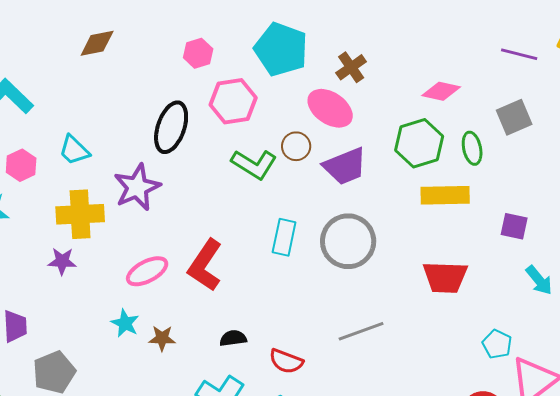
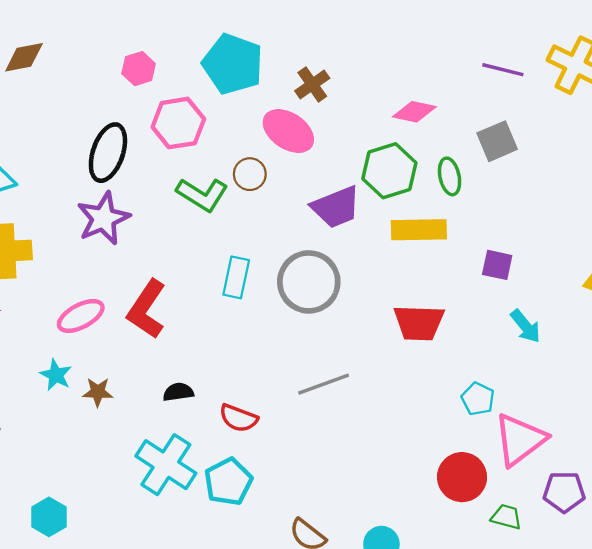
purple trapezoid: (345, 166) -> (336, 207), moved
purple star: (137, 187) -> (103, 218), moved

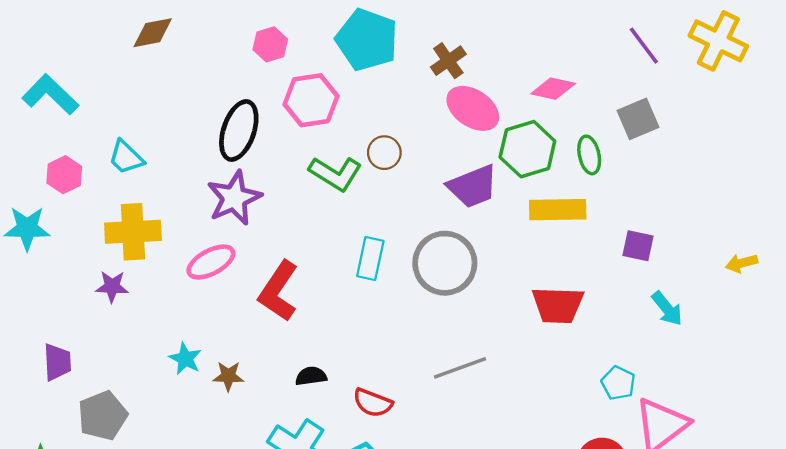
purple line: (503, 70) -> (644, 46), turned 39
pink ellipse: (288, 131) -> (473, 108), moved
pink ellipse: (81, 316) -> (211, 262), moved

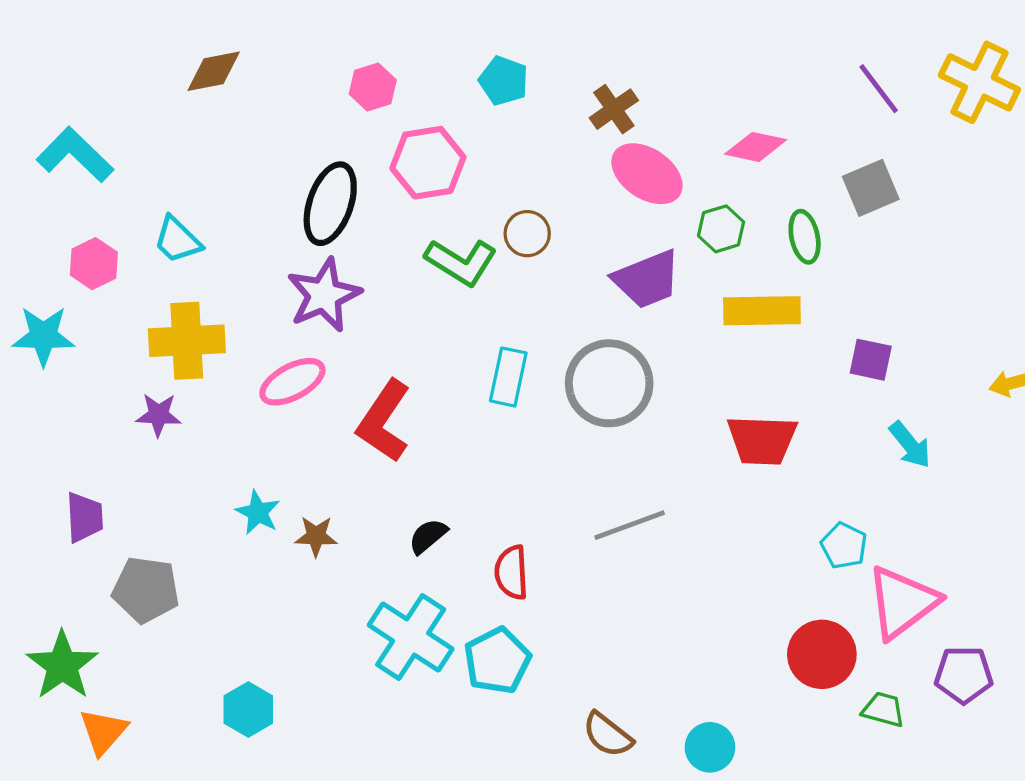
cyan pentagon: (367, 40) -> (504, 81), size x0.6
green hexagon: (527, 149) -> (721, 229), size x0.6
black semicircle: (311, 376) -> (428, 536), turned -32
red semicircle: (373, 403) -> (511, 572), turned 66
gray pentagon: (103, 416) -> (146, 590), turned 30

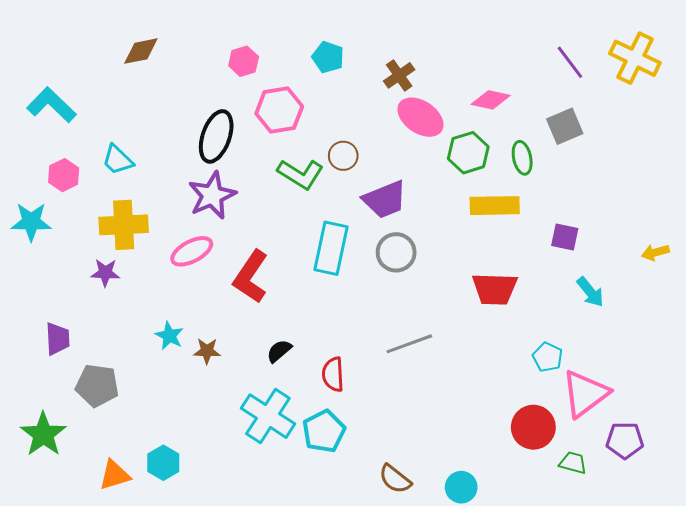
green hexagon: (721, 229) -> (468, 153), size x1.4
purple trapezoid: (647, 279) -> (385, 199), moved
cyan rectangle: (508, 377) -> (331, 248), size x1.4
gray circle: (609, 383) -> (396, 252), size x0.7
orange triangle: (103, 732) -> (114, 475), moved, turned 32

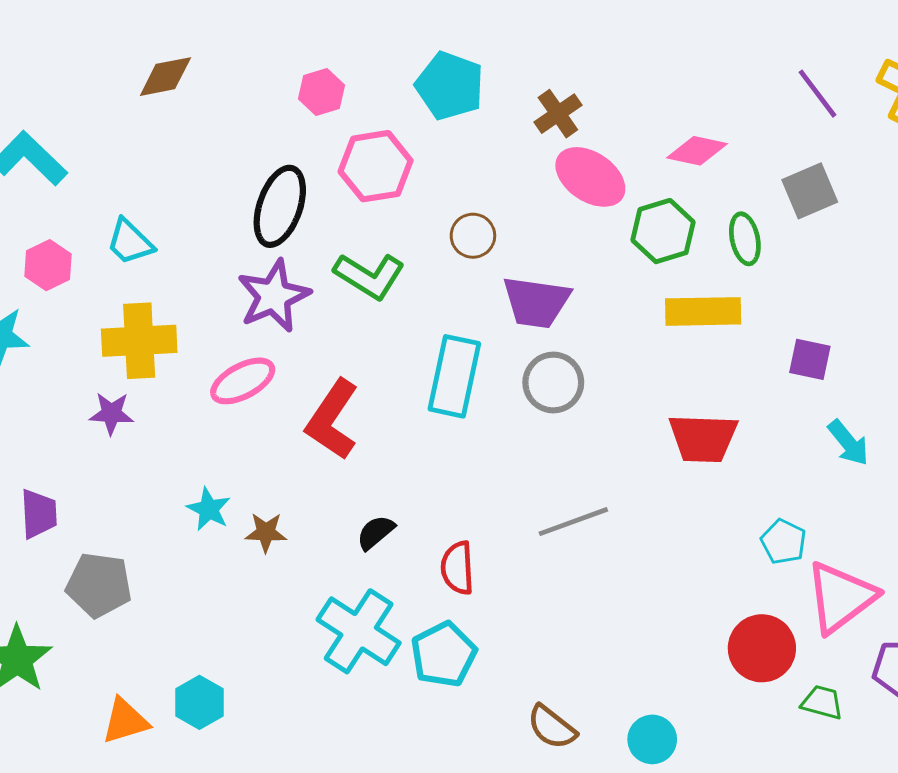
cyan pentagon: (328, 57) -> (450, 86), size x1.4
green L-shape: (301, 174) -> (369, 276), moved
purple trapezoid: (385, 199) -> (536, 302), turned 30

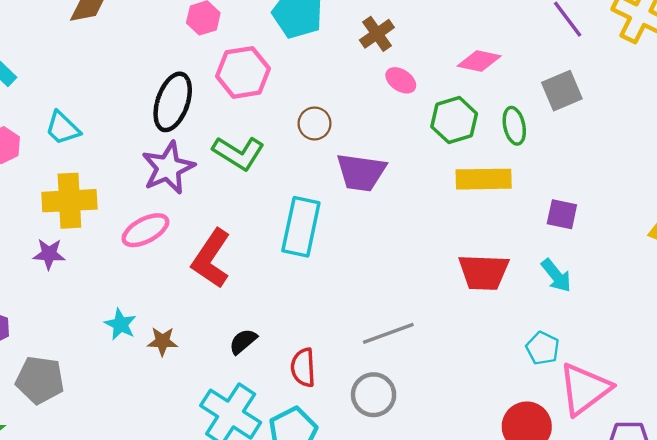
pink ellipse: (590, 177) -> (401, 80), size x0.6
gray circle: (553, 382) -> (374, 395), moved
cyan arrow: (848, 443) -> (556, 276), moved

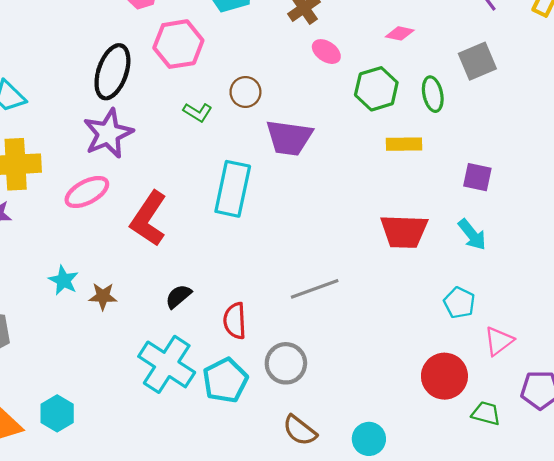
pink diamond: (479, 61) -> (400, 33), size x0.7
green L-shape: (238, 153) -> (198, 112), moved, size x0.6
yellow rectangle: (484, 179) -> (404, 144), size x0.7
pink triangle: (585, 389) -> (499, 341), size x0.6
gray circle: (374, 395) -> (286, 363), moved

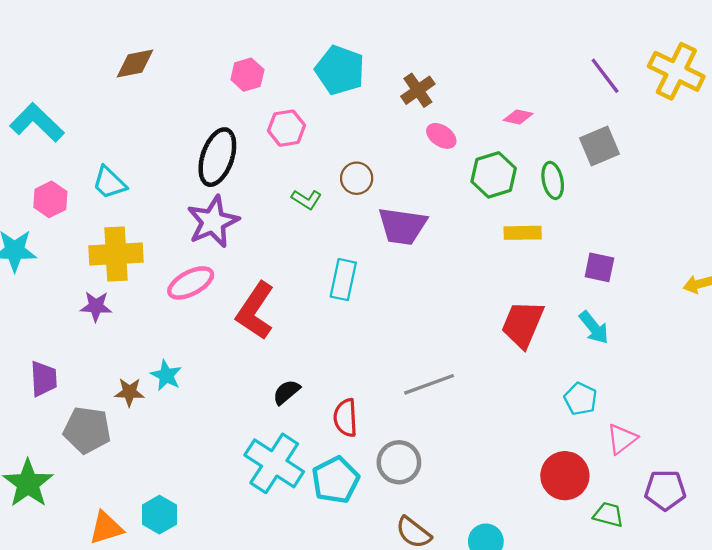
pink hexagon: (178, 44) -> (286, 128), size x0.7
cyan rectangle: (233, 189) -> (343, 280), size x0.7
red trapezoid: (404, 231) -> (523, 324), turned 111
brown star: (103, 296) -> (129, 392), moved

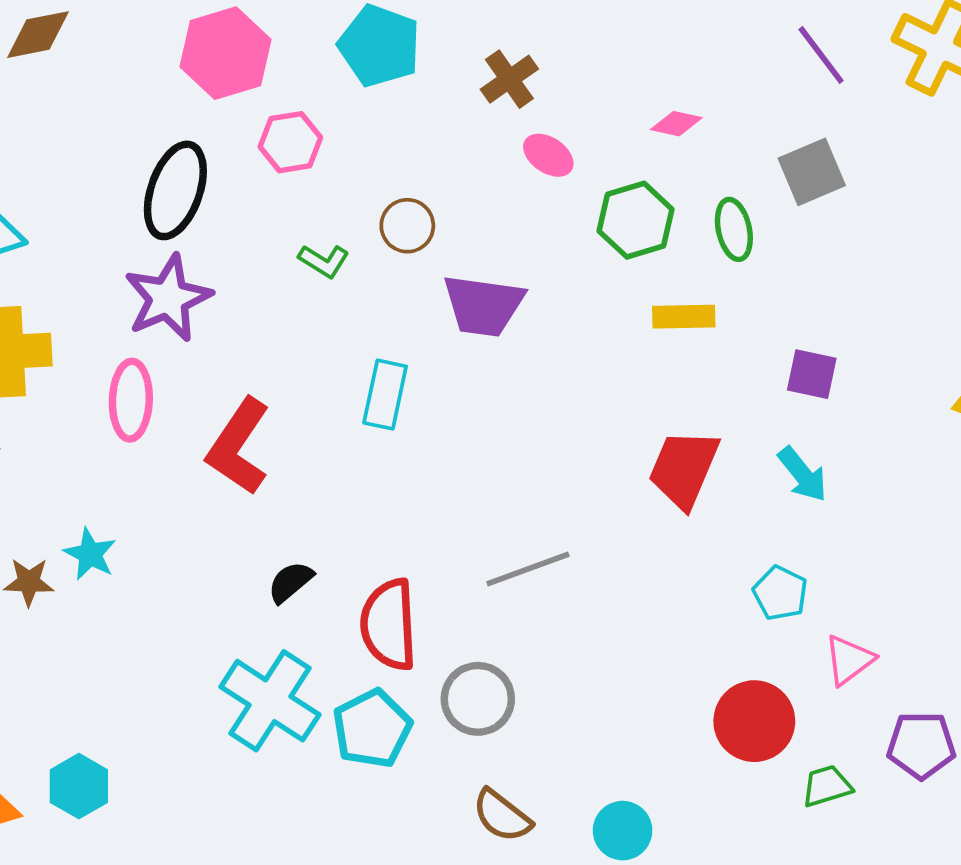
pink hexagon: (247, 75) -> (225, 53), size x1.6
pink ellipse: (191, 283) -> (131, 400), turned -60
red semicircle: (345, 418) -> (389, 625), size x1.4
green trapezoid: (608, 515) -> (827, 786), turned -32

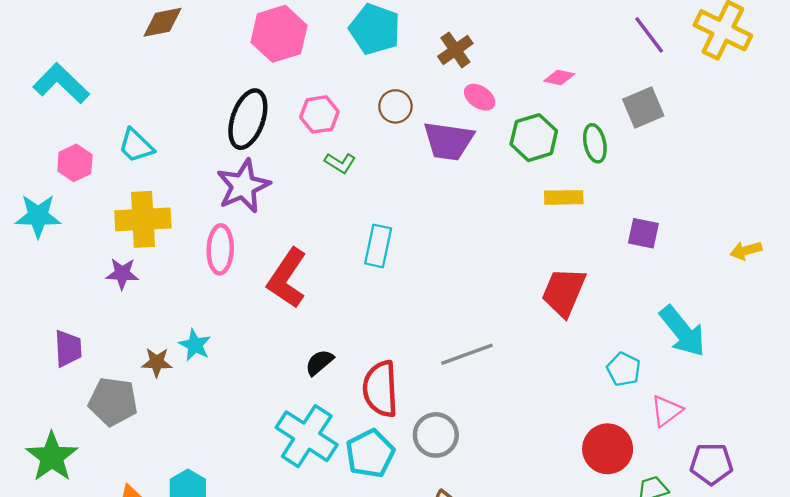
pink hexagon: (290, 142) -> (319, 114), moved
brown circle: (407, 226) -> (395, 106), moved
purple trapezoid: (483, 305) -> (448, 141), moved
cyan arrow: (803, 474) -> (683, 331), moved, size x1.5

